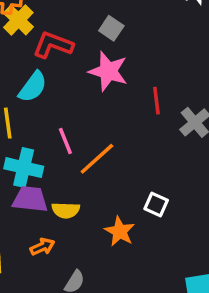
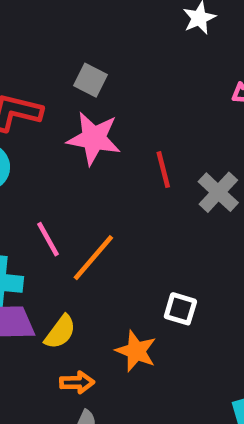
yellow semicircle: (66, 210) -> (60, 332), turned -48
orange arrow: (42, 247) -> (77, 382), moved, turned 30

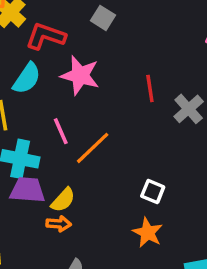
pink star: (94, 138) -> (80, 75), moved
orange star: (136, 351) -> (148, 233), moved
orange arrow: (77, 382) -> (59, 224), moved

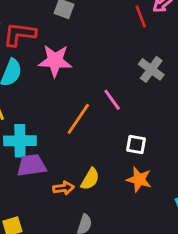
red line: (150, 88) -> (141, 16), moved
pink line: (61, 131) -> (112, 100), moved
yellow semicircle: (63, 200) -> (90, 179), moved

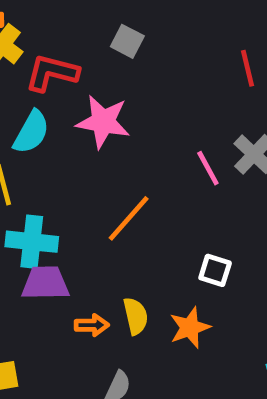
pink line: (112, 100) -> (208, 168), moved
yellow semicircle: (90, 179) -> (136, 316), turned -50
orange star: (139, 180) -> (190, 328), moved, turned 30

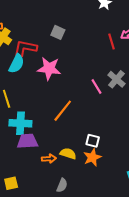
cyan semicircle: (31, 132) -> (16, 64), moved
white square: (215, 270) -> (93, 141), moved
yellow semicircle: (136, 316) -> (68, 154), turned -56

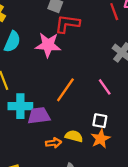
red L-shape: (25, 48) -> (67, 24), moved
pink line: (96, 87) -> (105, 87), moved
purple trapezoid: (27, 141) -> (39, 116), moved

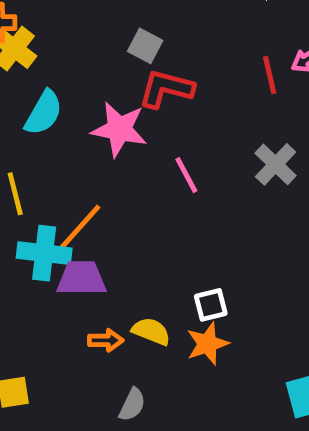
pink line: (105, 87) -> (186, 175), moved
orange line: (65, 90) -> (79, 228), moved
white square: (100, 121) -> (211, 305), turned -32

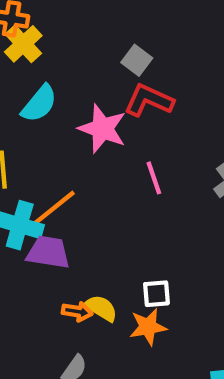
orange arrow: (106, 340) -> (77, 311), moved

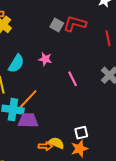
red L-shape: (149, 100) -> (75, 24), moved
cyan semicircle: (39, 104) -> (16, 64), moved
pink star: (102, 129) -> (45, 59), size x0.6

